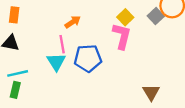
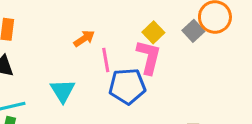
pink line: (62, 44) -> (106, 60), moved
blue pentagon: (88, 58) -> (127, 86), moved

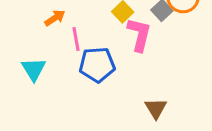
pink L-shape: (149, 57) -> (139, 35), moved

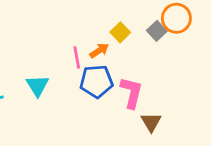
orange arrow: (55, 18) -> (99, 51), moved
pink L-shape: (139, 35) -> (131, 93), moved

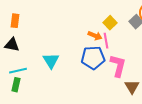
orange arrow: (99, 51) -> (95, 36), turned 56
pink line: (77, 58) -> (106, 41), moved

